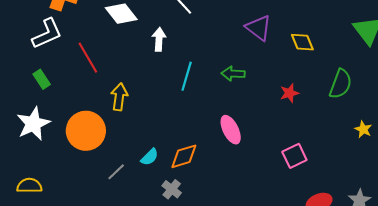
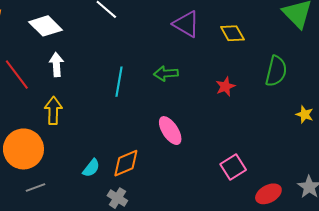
white arrow: (159, 39) -> (56, 65), moved
pink square: (294, 156) -> (233, 167), moved
gray line: (116, 172) -> (36, 187), moved, turned 30

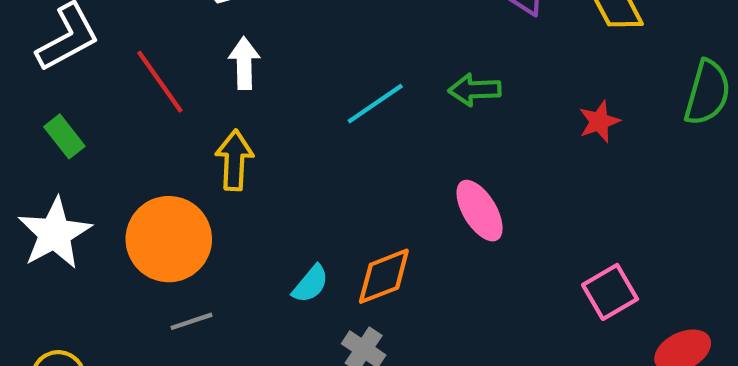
cyan line: (119, 82) -> (375, 104), turned 44

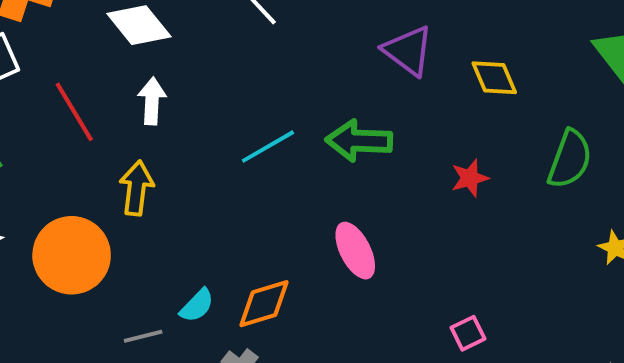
green arrow: (475, 90) -> (359, 141), size x1.4
pink square: (610, 292) -> (468, 333), size x0.7
gray line: (191, 321) -> (143, 336), moved

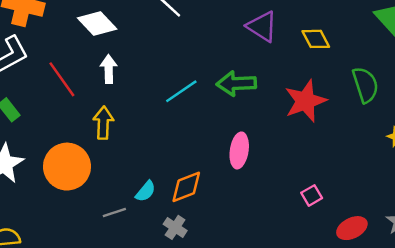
green semicircle: (570, 159) -> (365, 85), turned -33
red star: (470, 178) -> (305, 101), size x1.8
pink ellipse: (355, 251) -> (239, 150), turned 40

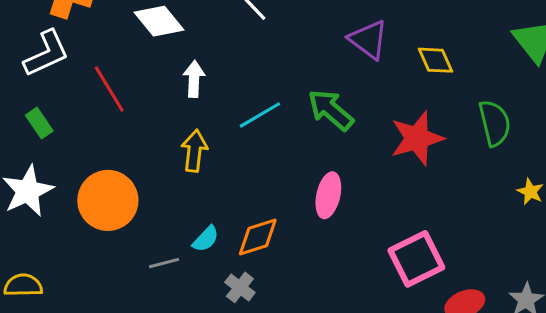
white arrow: (109, 69) -> (194, 79), moved
green arrow: (236, 84) -> (331, 110), turned 39
yellow arrow: (103, 123) -> (194, 151), moved
pink square: (312, 195) -> (416, 259), size x2.0

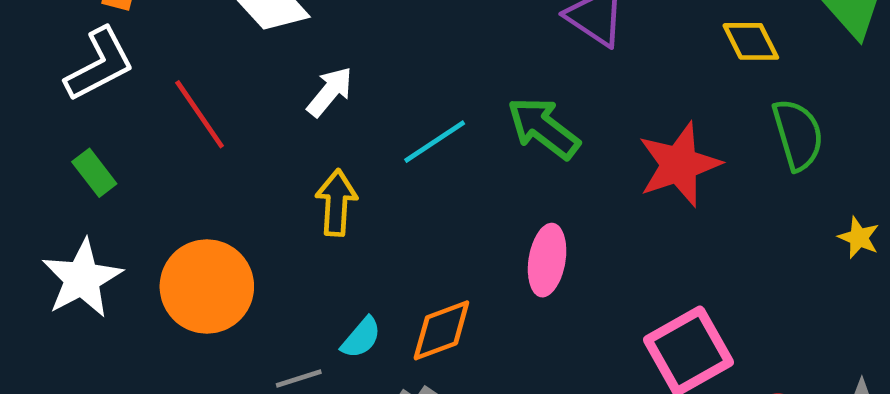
yellow diamond: (435, 60) -> (751, 41), moved
white arrow: (194, 79) -> (330, 92), turned 40

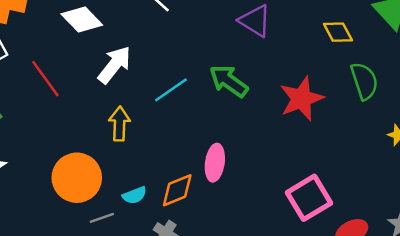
white arrow: (330, 92) -> (114, 65), size x1.4
pink ellipse: (547, 260) -> (215, 163), moved
orange circle: (207, 287) -> (77, 178), moved
cyan semicircle: (361, 338) -> (135, 195), turned 30

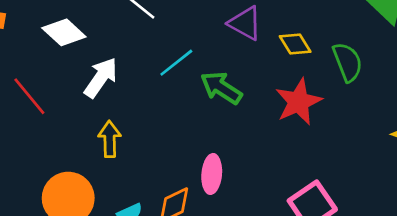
yellow diamond: (338, 32) -> (295, 44), moved
green semicircle: (364, 81) -> (348, 62), moved
cyan line: (171, 90) -> (176, 63), moved

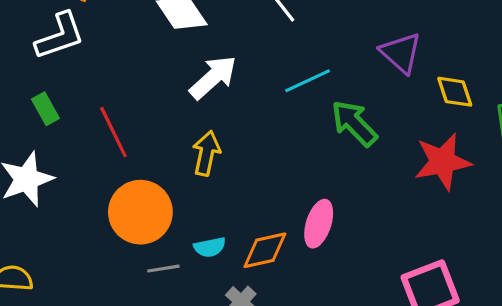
red line: (29, 96) -> (113, 132), moved

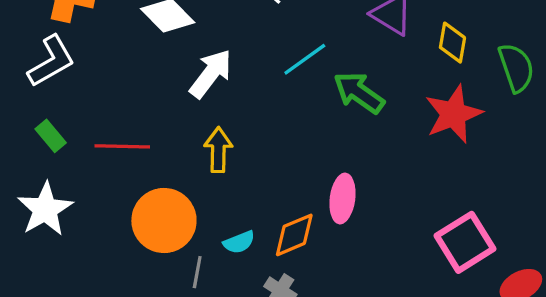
yellow diamond: (455, 92) -> (452, 43), turned 39
red line: (113, 132) -> (122, 146), turned -52
gray line: (163, 269) -> (197, 272), turned -60

